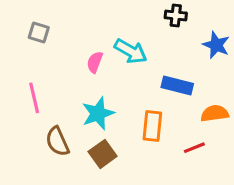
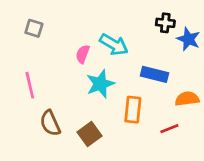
black cross: (176, 15) -> (165, 23), moved
cyan star: (98, 113) -> (100, 84), moved

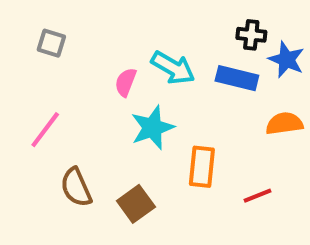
blue rectangle: (155, 74) -> (237, 78), moved
pink line: (30, 85) -> (45, 130), turned 50
orange semicircle: (187, 99) -> (284, 123), moved

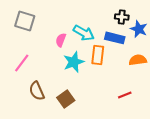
gray square: (51, 43) -> (25, 21), size x1.5
orange rectangle: (202, 167) -> (98, 55), moved

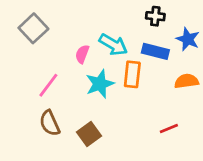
black cross: (122, 17) -> (155, 16), moved
gray square: (25, 21) -> (33, 28), turned 30
pink line: (22, 63) -> (48, 85), moved

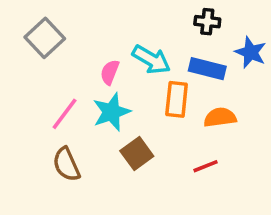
orange semicircle: (186, 81) -> (220, 117), moved
cyan star: (100, 84) -> (112, 112), moved
red line: (169, 129) -> (205, 166), moved
brown square: (89, 134) -> (137, 154), moved

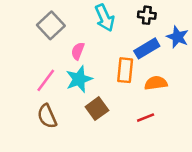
gray square: (45, 38) -> (51, 25), moved
cyan arrow: (151, 60) -> (105, 18), moved, turned 36
blue rectangle: (207, 69) -> (147, 48), turned -45

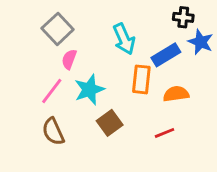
black cross: (147, 15) -> (183, 17), moved
cyan arrow: (105, 18) -> (124, 39), moved
pink semicircle: (78, 51) -> (69, 59), moved

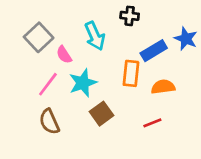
black cross: (183, 17) -> (130, 16), moved
gray square: (58, 29) -> (39, 37), moved
cyan arrow: (124, 39) -> (95, 36), moved
pink semicircle: (69, 59) -> (64, 55), turned -54

